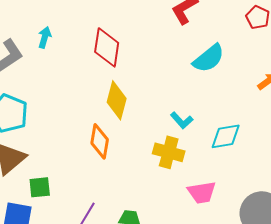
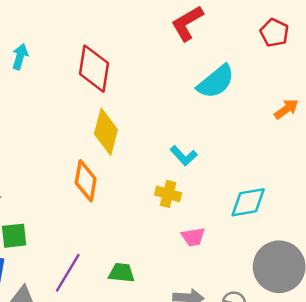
cyan diamond: (226, 136) -> (248, 202), moved
yellow cross: (169, 152) -> (168, 194), size x0.7
pink trapezoid: (202, 192) -> (193, 237), moved, size x0.7

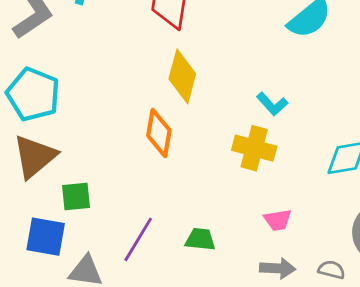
yellow cross: (168, 194) -> (254, 148), size x1.4
pink trapezoid: (193, 237) -> (278, 220), moved

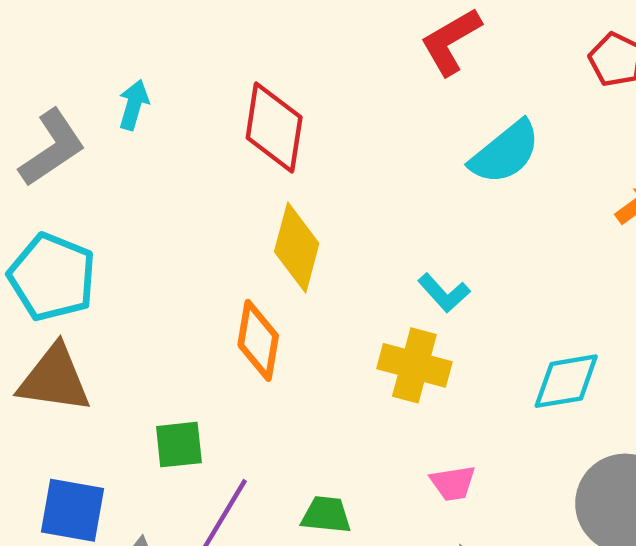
brown triangle: (35, 156) -> (54, 379), turned 48
green square: (76, 197) -> (179, 445), moved

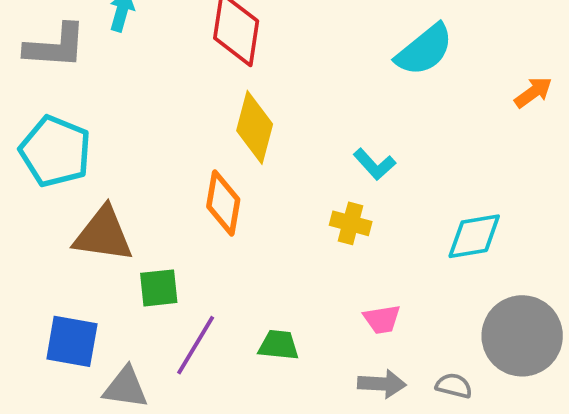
gray L-shape: (52, 148) -> (55, 46), turned 38
yellow cross: (414, 365) -> (351, 223), size x0.7
brown triangle: (54, 379) -> (103, 234), moved

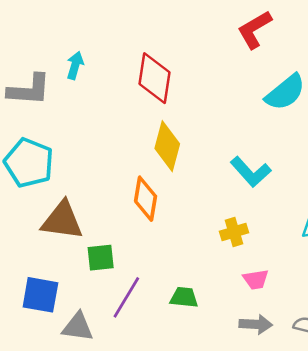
cyan L-shape: (375, 164) -> (251, 172), size x1.4
yellow cross: (351, 223) -> (234, 232), moved, turned -32

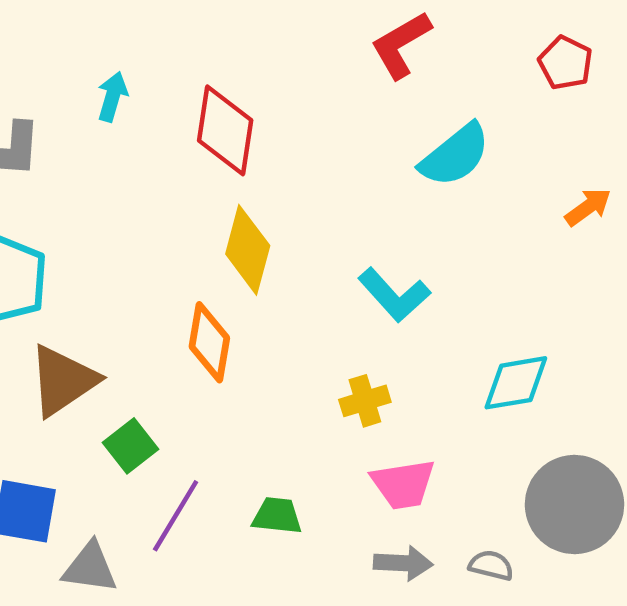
cyan arrow: (75, 65) -> (112, 97), moved
brown triangle: (62, 220) -> (63, 381), turned -42
green square: (101, 258) -> (130, 446), turned -32
pink trapezoid: (256, 279) -> (403, 484), size x1.4

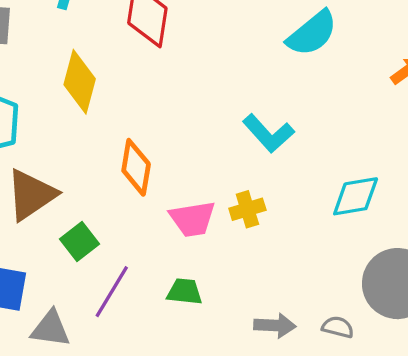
yellow diamond: (248, 250) -> (80, 82), moved
pink trapezoid: (403, 484) -> (193, 219), moved

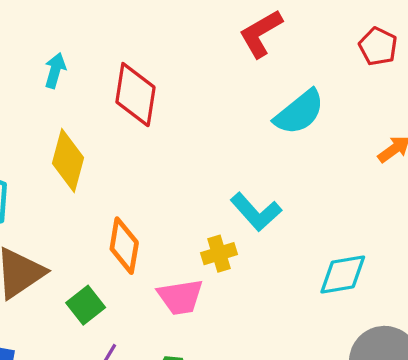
yellow cross: (247, 209) -> (219, 254), moved
green square: (80, 242) -> (86, 305), moved

